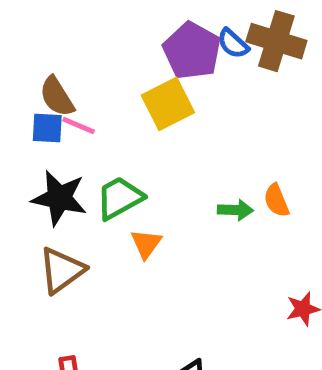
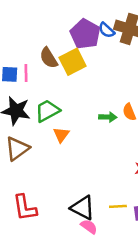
brown semicircle: (57, 97) -> (49, 58), moved
pink line: (79, 126) -> (26, 73), turned 66

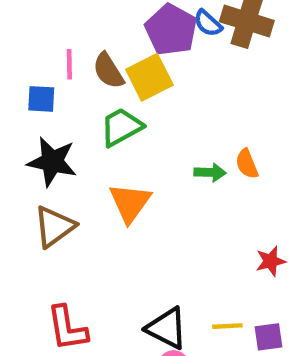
pink line: (26, 73) -> (69, 64), moved
green trapezoid: (47, 111) -> (121, 127), moved
orange triangle: (61, 135) -> (130, 203), size x1.5

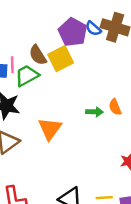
pink line: (69, 64) -> (12, 65), moved
green trapezoid: (121, 127) -> (27, 76), moved

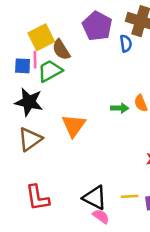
blue semicircle: (93, 28) -> (126, 43), moved, turned -140
yellow square: (61, 59) -> (41, 37), moved

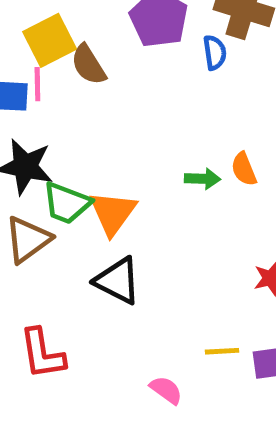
green trapezoid: (50, 71) -> (67, 203), moved, turned -130
black triangle: (95, 198) -> (118, 281), moved

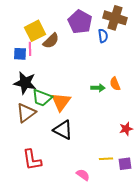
brown semicircle: (88, 65) -> (51, 41), turned -102

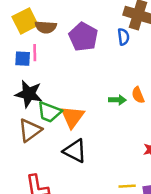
purple pentagon: (80, 22) -> (83, 37), moved
yellow square: (35, 31) -> (25, 21), moved
brown semicircle: (51, 41) -> (46, 27), moved, turned 48

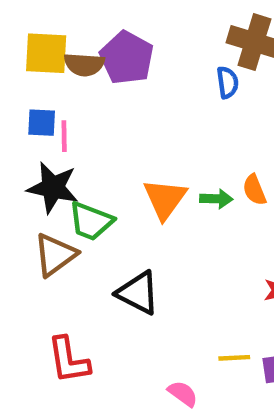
yellow square: (25, 21) -> (46, 53), turned 30
purple pentagon: (83, 37) -> (127, 58), moved
pink line: (35, 53) -> (64, 136), moved
orange triangle: (72, 117) -> (165, 199), moved

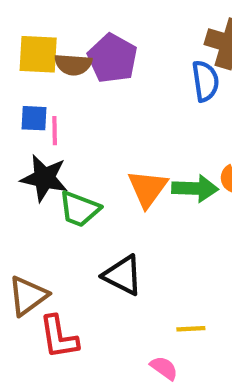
blue semicircle: (228, 82) -> (205, 81), size x1.4
green arrow: (216, 199) -> (195, 188), size x1.5
brown triangle: (55, 255) -> (28, 296), moved
yellow line: (234, 358) -> (191, 329), moved

